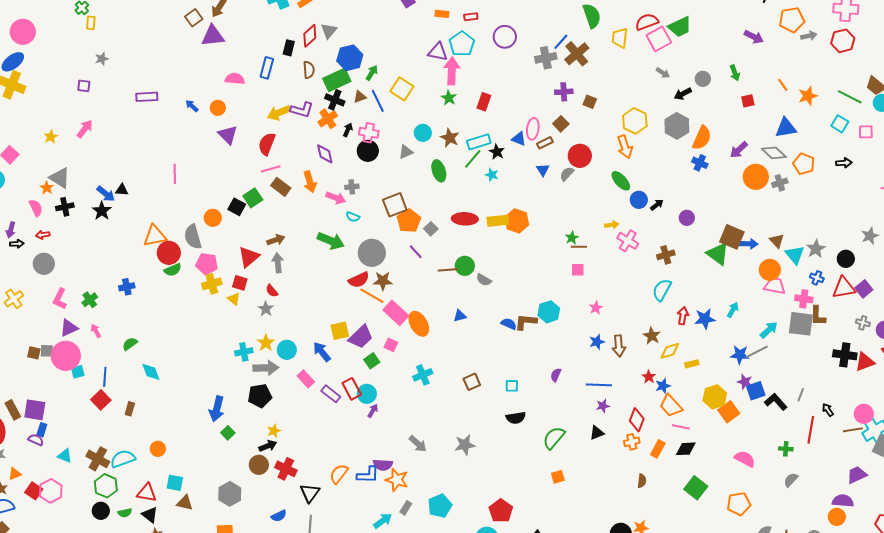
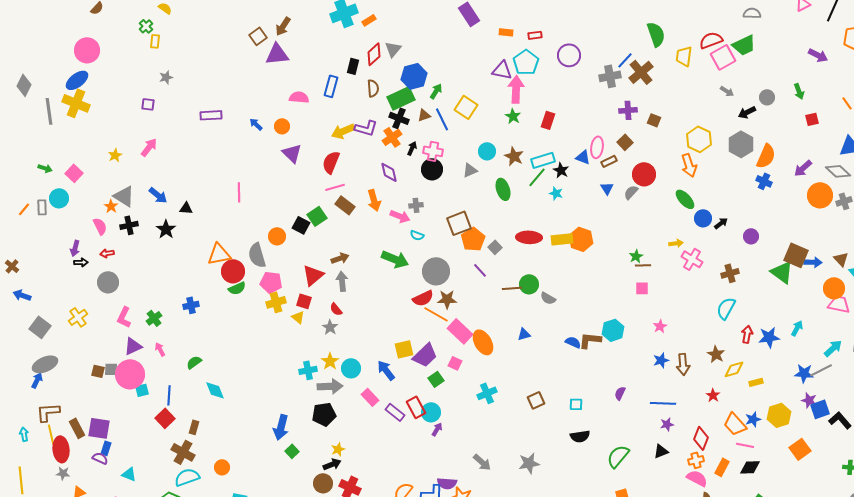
blue arrow: (106, 194) -> (158, 195), moved
blue star: (663, 386) -> (753, 419), moved
orange square: (729, 412) -> (800, 449), moved
brown cross: (98, 459) -> (183, 452), moved
pink semicircle: (745, 459) -> (697, 478), moved

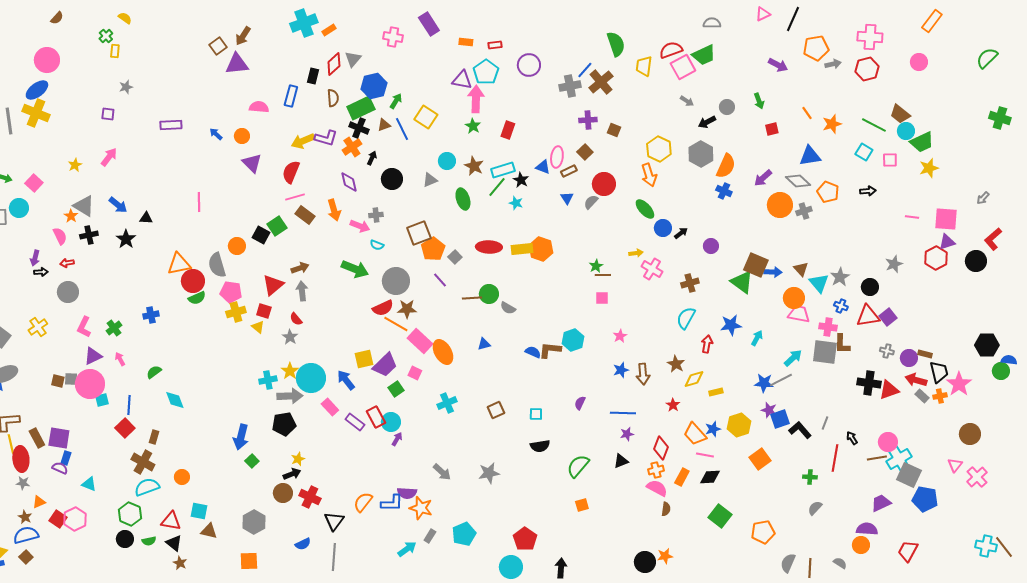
pink cross: (433, 151) -> (393, 37), moved
blue star: (769, 337) -> (731, 325), moved
cyan circle: (351, 368) -> (311, 378), size x1.5

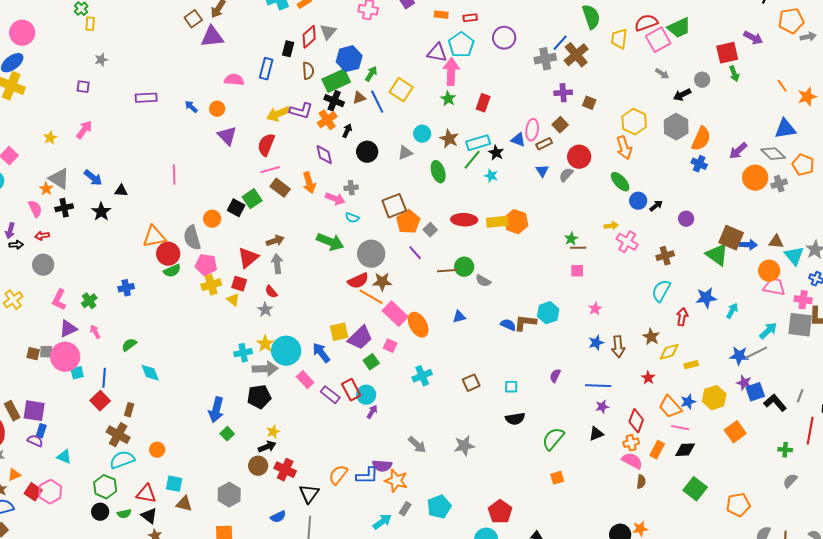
red square: (772, 129) -> (727, 53), moved, size x1.6
brown triangle: (801, 269) -> (776, 242), turned -42

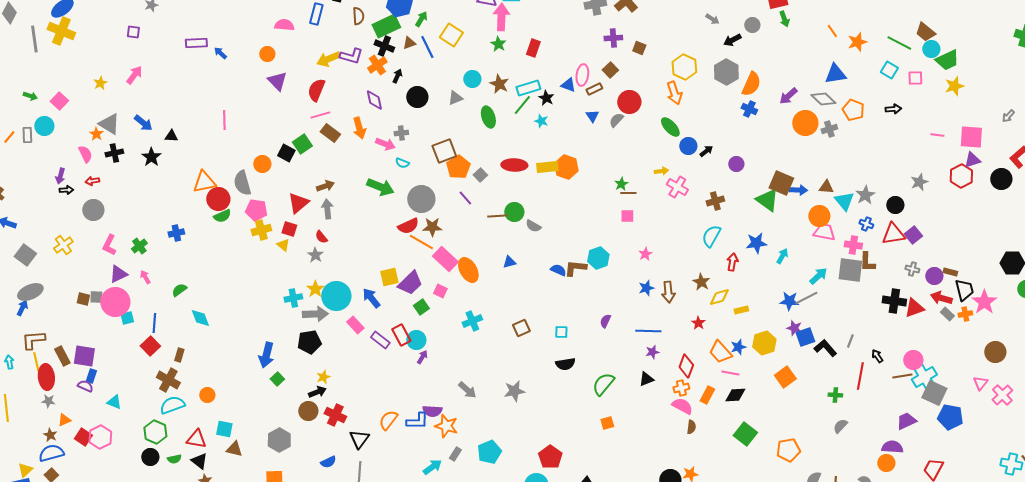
blue arrow: (191, 107) -> (220, 53), moved

